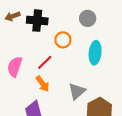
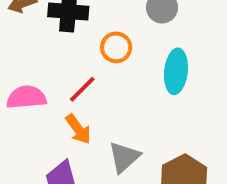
pink semicircle: (15, 67) -> (26, 97), turned 66
gray triangle: (77, 91) -> (124, 157), moved

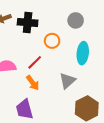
gray triangle: (124, 157) -> (67, 81), moved

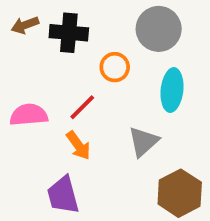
gray circle: (76, 20) -> (159, 29), size x1.5

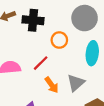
orange arrow: (78, 145) -> (52, 85), moved

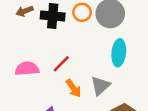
orange circle: (59, 40) -> (82, 12), moved

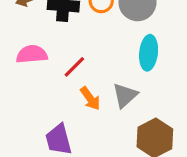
pink semicircle: (27, 69) -> (32, 54), moved

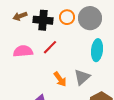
red line: (74, 67) -> (50, 47), moved

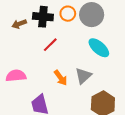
brown arrow: (20, 16) -> (19, 24), moved
cyan ellipse: (97, 50) -> (99, 48), turned -55
pink semicircle: (23, 51) -> (16, 76), moved

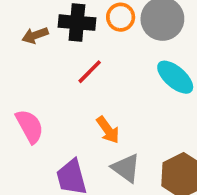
pink semicircle: (16, 76) -> (30, 126), turned 66
gray triangle: (83, 76) -> (126, 168), moved, turned -42

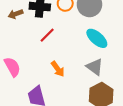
gray triangle: (126, 168) -> (95, 67), moved

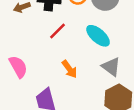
cyan ellipse: (97, 38) -> (98, 36), moved

